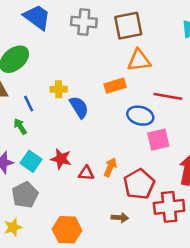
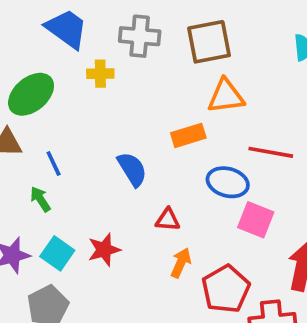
yellow cross: (59, 89) -> (100, 74), moved
pink square: (158, 140) -> (256, 220), turned 35
red star: (61, 159) -> (104, 250), turned -30
red triangle: (86, 173) -> (168, 220), moved

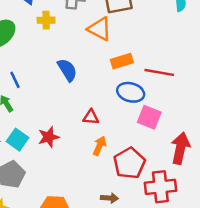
orange triangle: (226, 96) -> (100, 29), moved, turned 35
orange rectangle: (188, 135) -> (122, 61), moved
blue semicircle: (132, 169) -> (67, 70), moved

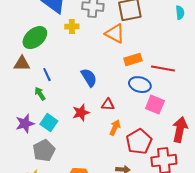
blue semicircle: (67, 70) -> (89, 78), moved
red star: (49, 137) -> (81, 113), moved

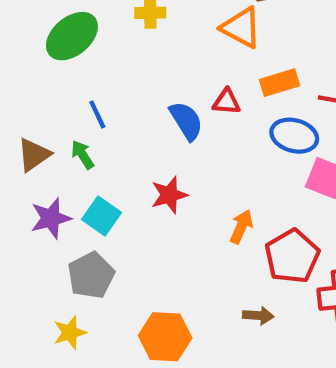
brown triangle: (22, 64) -> (34, 155), moved, turned -36
red triangle: (108, 105) -> (226, 102), moved

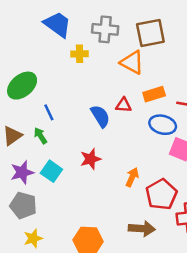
green ellipse: (72, 36) -> (22, 86), moved
gray pentagon: (91, 275) -> (23, 205), moved, turned -30
brown arrow: (258, 316) -> (142, 229), size x1.5

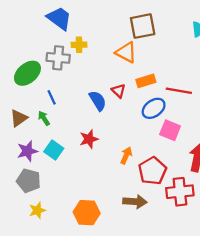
gray cross: (105, 29) -> (58, 58), moved
red triangle: (124, 105) -> (118, 91), turned 40
blue ellipse: (163, 125) -> (154, 108), turned -50

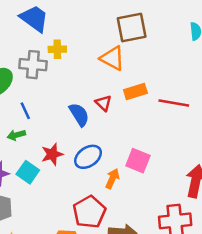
blue ellipse: (154, 108) -> (88, 157), moved
green arrow: (44, 118) -> (16, 135), turned -72
pink square: (170, 130) -> (138, 161), moved
red star: (89, 139) -> (52, 154), moved
red pentagon: (152, 171) -> (89, 212), moved

